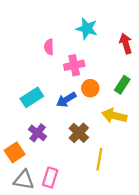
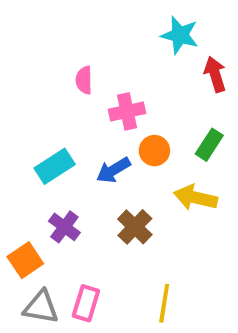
cyan star: (87, 29) -> (180, 35), moved
yellow line: (99, 159) -> (164, 303), moved

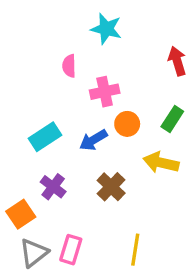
cyan star: (180, 35) -> (106, 29), moved
gray triangle: (41, 307) -> (34, 253), turned -48

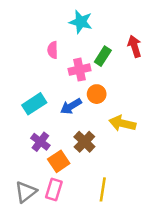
green rectangle: (172, 119) -> (103, 56), moved
orange square: (21, 214) -> (59, 161), moved

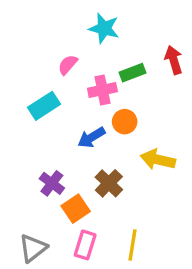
pink semicircle: (53, 50) -> (68, 65), turned 42
green rectangle: (103, 56) -> (133, 73), turned 36
cyan rectangle: (34, 104) -> (44, 106), moved
pink rectangle: (54, 189) -> (85, 245), moved

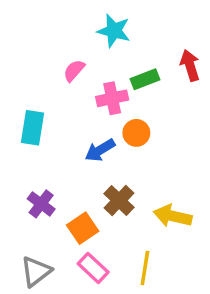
cyan rectangle: (44, 106) -> (32, 128), moved, turned -48
yellow arrow: (158, 160) -> (173, 216), moved
purple cross: (52, 183) -> (41, 204), moved
pink rectangle: (85, 245) -> (93, 268), turned -64

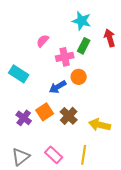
cyan star: (114, 31) -> (82, 21), moved
green rectangle: (145, 79) -> (84, 46), turned -42
cyan rectangle: (32, 128) -> (19, 74), turned -66
orange square: (83, 228) -> (45, 112), moved

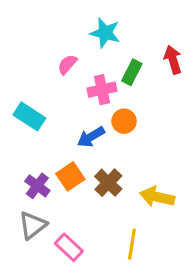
cyan star: (82, 21) -> (105, 33), moved
pink rectangle: (54, 155) -> (69, 247), moved
gray triangle: (21, 157) -> (33, 225), moved

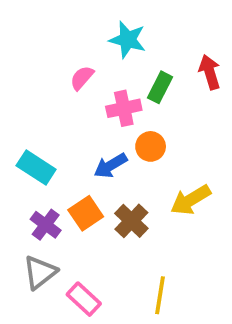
cyan rectangle: (29, 116) -> (36, 167), moved
yellow arrow: (157, 197) -> (191, 200), moved, turned -44

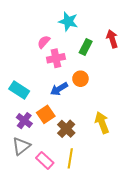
pink cross: (124, 108) -> (56, 58), moved
yellow arrow: (191, 200) -> (102, 123), moved, turned 100
brown cross: (131, 221) -> (66, 129), moved
yellow line: (160, 295) -> (70, 158), moved

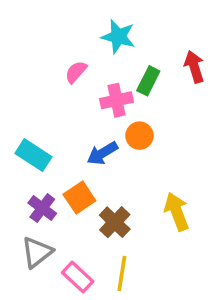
pink cross: (56, 58) -> (117, 100), moved

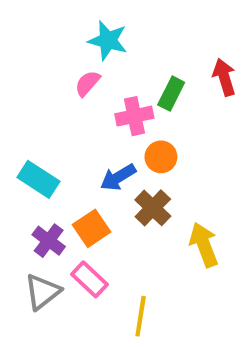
cyan star: (118, 37) -> (108, 40), moved
brown cross: (115, 222) -> (153, 208), moved
pink rectangle: (78, 277) -> (89, 279), moved

